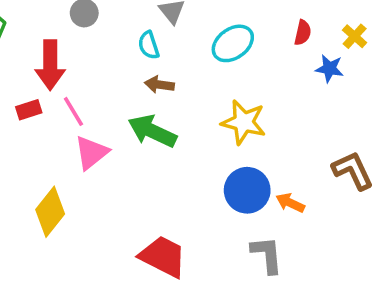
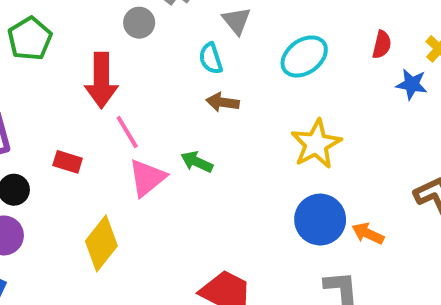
red rectangle: (29, 110) -> (68, 162), moved, turned 35
yellow star: (244, 122) -> (316, 144), turned 30
green arrow: (152, 131) -> (197, 162), moved, size x0.6

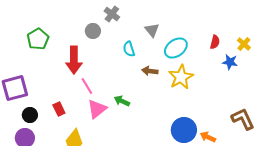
gray triangle: (237, 21) -> (152, 30), moved
brown arrow: (223, 102) -> (150, 71), moved
yellow star: (316, 144) -> (181, 77), moved
red rectangle: (68, 162) -> (59, 109), moved, turned 48

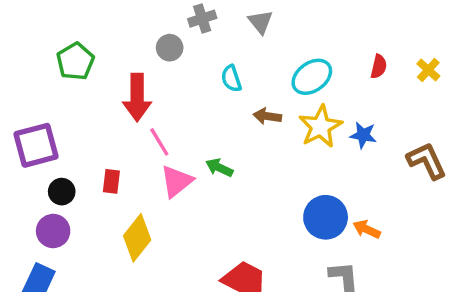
gray cross: (112, 14) -> (202, 19), turned 35
gray triangle: (152, 30) -> (260, 22), moved
blue star: (230, 62) -> (363, 135), moved
red rectangle: (59, 109) -> (111, 181), turned 32
brown L-shape: (243, 119) -> (427, 161), moved

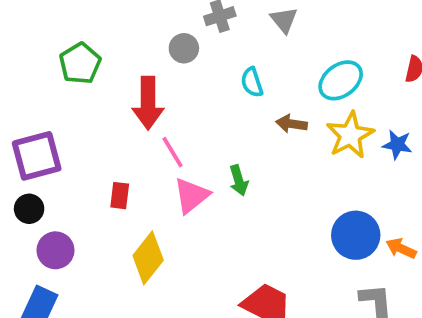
green arrow: (219, 168) -> (239, 180), turned -132
black circle: (62, 192) -> (29, 209), moved

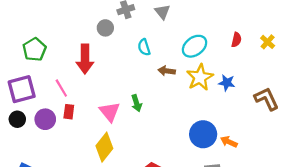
green pentagon: (80, 63) -> (34, 49), moved
pink line: (173, 152) -> (61, 88), moved
pink triangle: (191, 196) -> (110, 112), turned -30
purple circle: (55, 250) -> (45, 119), moved
yellow diamond: (148, 258) -> (104, 147), moved

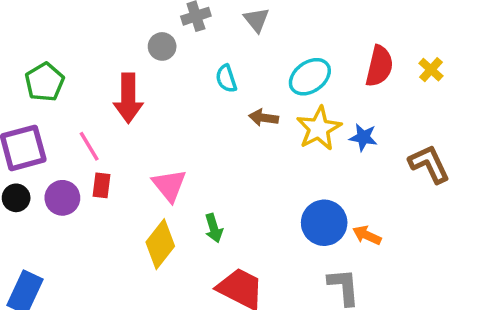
red semicircle: (236, 40) -> (379, 66), size x1.6
green arrow: (137, 103) -> (214, 228), moved

